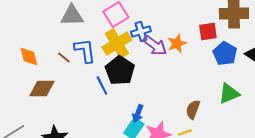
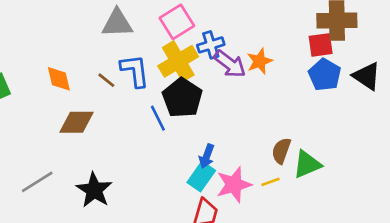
red square: (208, 32) -> (321, 45), moved
green triangle: (229, 94) -> (307, 164), moved

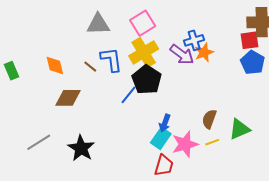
blue cross: (211, 45) -> (194, 40), moved
blue line: (158, 118) -> (128, 95), turned 66
brown semicircle: (281, 151) -> (209, 119), moved

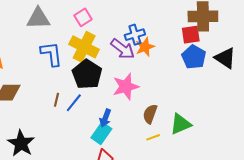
pink square: (143, 23) -> (83, 17), size x0.7
yellow cross: (144, 52) -> (84, 47), turned -32
brown line: (90, 67) -> (57, 100), moved, turned 64
blue line: (128, 95) -> (74, 103), moved
pink star: (185, 144) -> (126, 86), moved

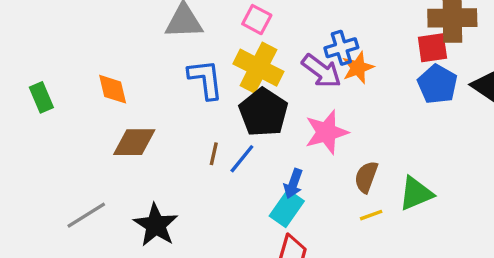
pink square: (83, 17) -> (257, 20), turned -30

